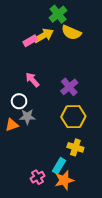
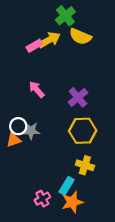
white circle: (19, 101) -> (18, 126), moved

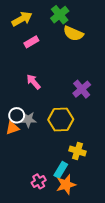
yellow arrow: (49, 40) -> (22, 19), moved
purple cross: (78, 97) -> (82, 89), moved
yellow hexagon: (83, 131) -> (61, 120), moved

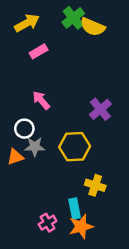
yellow semicircle: (73, 34) -> (93, 27), moved
white circle: (17, 115) -> (24, 129), moved
cyan rectangle: (61, 170) -> (75, 208), turned -42

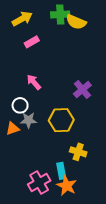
green cross: (73, 18) -> (60, 15), turned 36
pink cross: (48, 223) -> (39, 183), size x1.5
orange star: (81, 226) -> (67, 186), turned -30

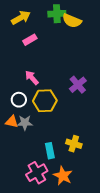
gray star: (29, 120) -> (25, 123), moved
yellow hexagon: (61, 120) -> (45, 101), moved
orange triangle: (13, 129) -> (12, 122), turned 32
cyan rectangle: (61, 171) -> (50, 151), moved

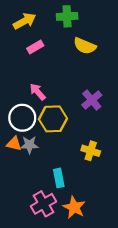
yellow semicircle: (72, 21) -> (85, 46), moved
white circle: (19, 100) -> (22, 118), size x1.5
yellow cross: (74, 144) -> (91, 151), moved

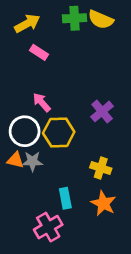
yellow semicircle: (85, 46) -> (101, 20), moved
pink rectangle: (35, 47) -> (39, 52), turned 63
orange star: (74, 207) -> (103, 203), moved

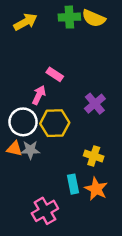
pink rectangle: (39, 52) -> (55, 74), moved
pink arrow: (42, 102) -> (39, 95), turned 66
cyan rectangle: (65, 198) -> (73, 184), moved

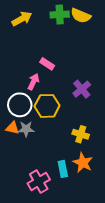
cyan rectangle: (73, 184) -> (63, 169), moved

